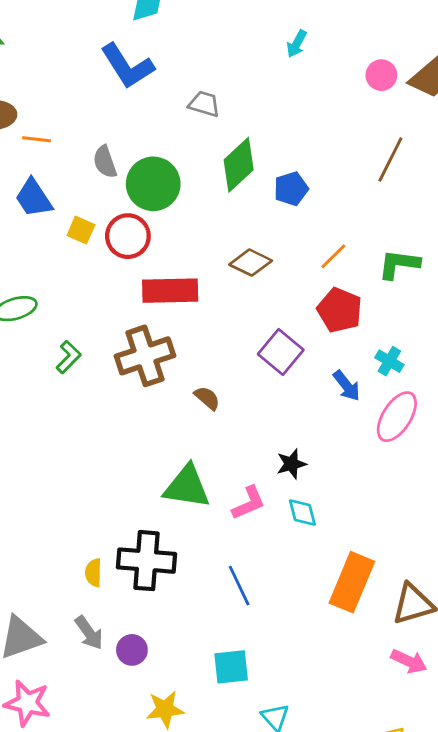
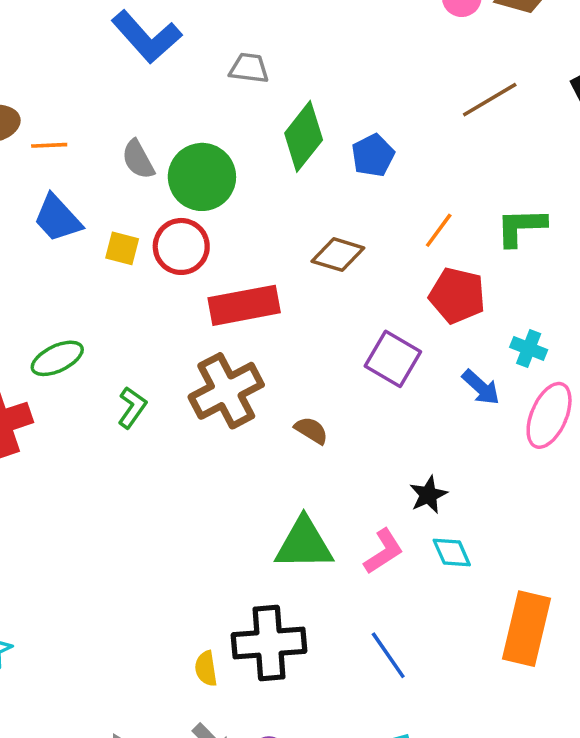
brown line: (390, 160) -> (490, 100), turned 42

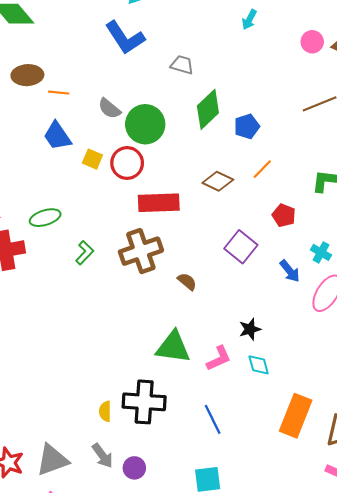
gray semicircle: (138, 159) -> (109, 109), turned -30
orange line: (439, 230) -> (262, 169), moved
red pentagon: (457, 296) -> (284, 215), size x0.7

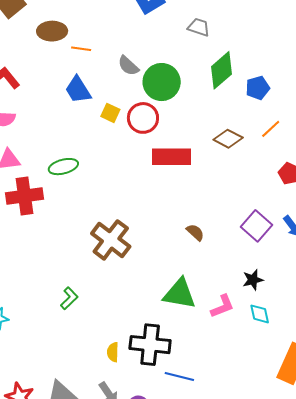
purple square: (241, 247) -> (257, 226), moved
brown cross: (141, 251) -> (111, 240), moved, turned -36
green L-shape: (85, 253) -> (69, 298), moved
blue line: (213, 419) -> (179, 376), moved, turned -52

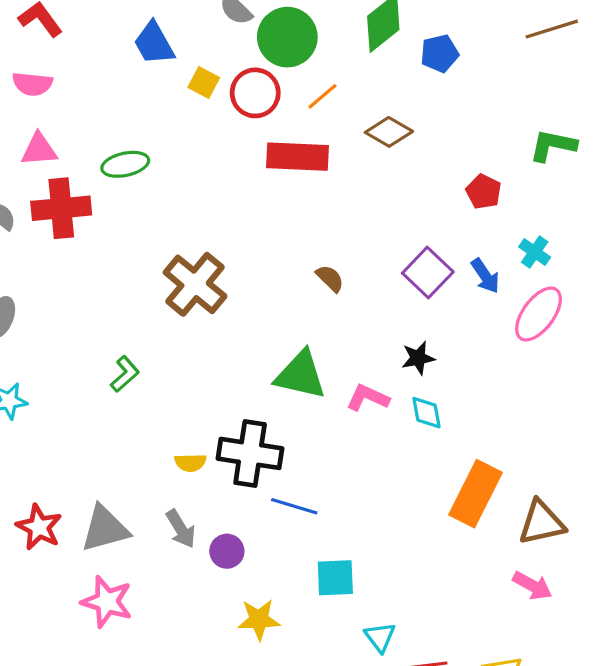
orange line: (271, 129) -> (322, 96), moved
pink L-shape: (222, 306) -> (368, 398), turned -136
yellow semicircle: (113, 352) -> (190, 463), turned -96

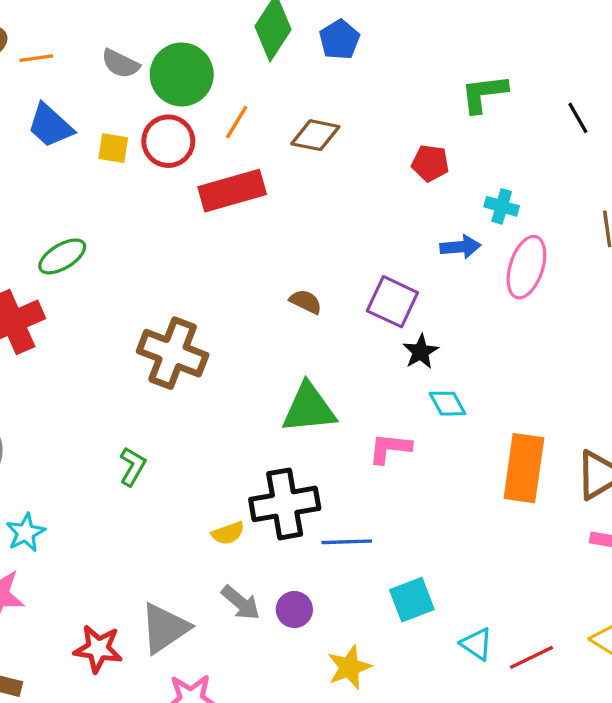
purple square: (428, 272) -> (392, 302), moved
blue arrow: (485, 276) -> (460, 247), turned -42
pink L-shape: (368, 398) -> (390, 448), moved

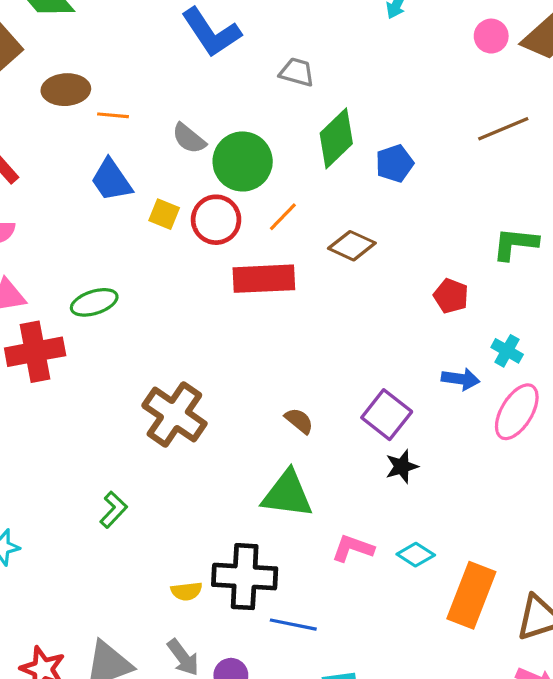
brown semicircle: (306, 302) -> (299, 421), moved
cyan diamond: (447, 404) -> (416, 555), moved, turned -42

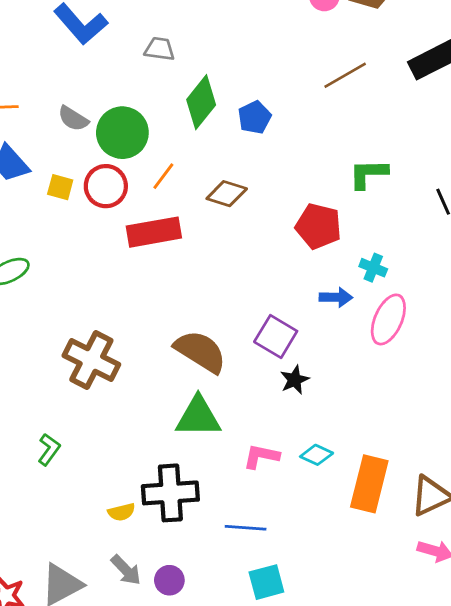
red pentagon: (451, 296) -> (318, 226), size x1.5
brown semicircle: (299, 421) -> (200, 351), size x2.0
blue line: (293, 625) -> (246, 528), moved

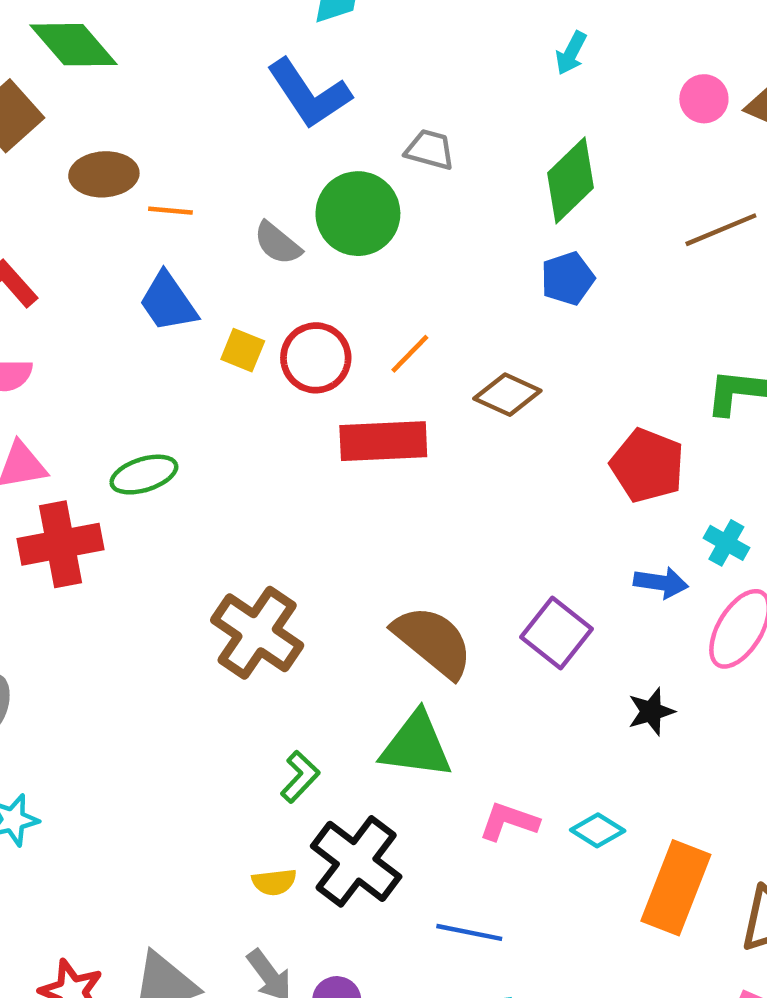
green diamond: (201, 102) -> (570, 180), moved
green circle: (122, 133) -> (358, 214), moved
black star: (295, 380) -> (651, 712), moved
green L-shape: (49, 449) -> (300, 777), moved
black cross: (170, 493) -> (356, 861), turned 34

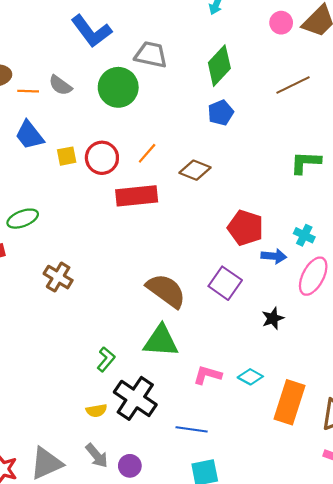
gray trapezoid: (430, 150) -> (151, 55), size x1.4
gray semicircle: (277, 243) -> (60, 85), moved
yellow square: (243, 350) -> (67, 156), turned -30
red pentagon: (647, 465) -> (245, 228), moved
brown cross: (257, 633) -> (58, 277), moved, size x0.7

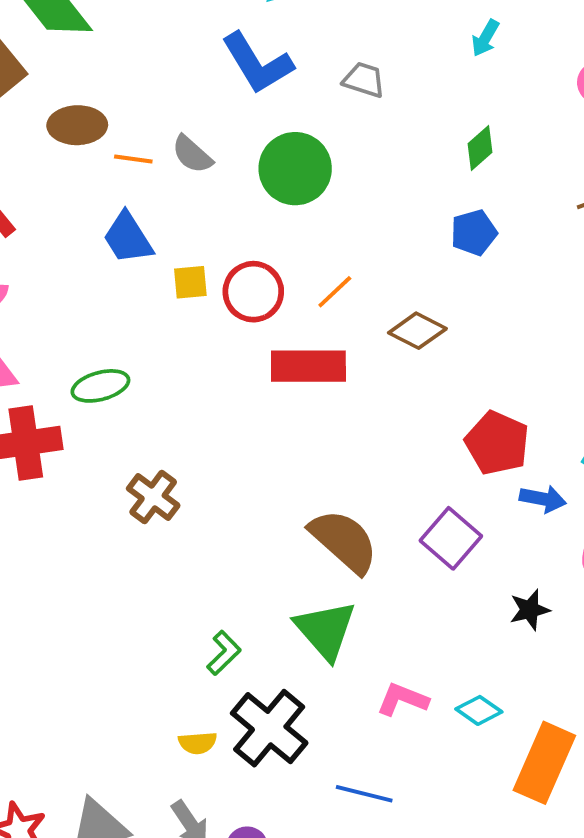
gray trapezoid: (151, 55) -> (364, 80), moved, size x0.7
green diamond: (219, 66) -> (480, 148), size x0.6
green triangle: (161, 341) -> (325, 630), turned 39

